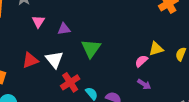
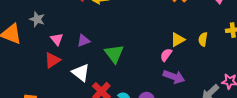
red triangle: (30, 60) -> (52, 60), moved
purple arrow: (144, 84) -> (174, 77), size x1.5

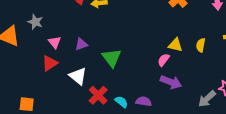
yellow triangle: (178, 40) -> (175, 45), turned 42

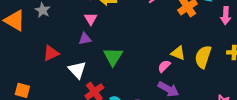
pink triangle: (55, 42) -> (91, 19), moved
yellow semicircle: (201, 45) -> (203, 57), size x1.6

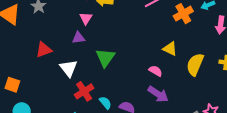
yellow triangle: (178, 53) -> (170, 49), moved
pink semicircle: (164, 66) -> (156, 71), turned 72

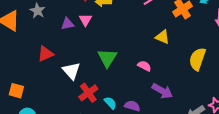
purple triangle: (78, 38) -> (67, 24), moved
yellow triangle: (170, 49) -> (162, 37), moved
pink semicircle: (156, 71) -> (144, 66), moved

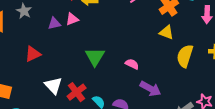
pink triangle: (85, 20) -> (72, 19), turned 40
yellow triangle: (162, 37) -> (166, 32), moved
white triangle: (71, 71) -> (53, 86), moved

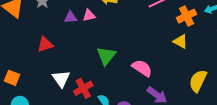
yellow semicircle: (185, 56) -> (198, 81), moved
pink semicircle: (132, 64) -> (142, 68), size x1.5

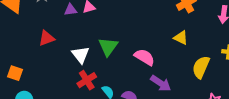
yellow triangle: (180, 41) -> (181, 38), moved
white triangle: (61, 79) -> (80, 55), moved

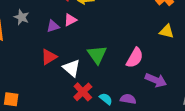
red triangle: (47, 38) -> (49, 57), moved
pink semicircle: (144, 57) -> (135, 58), turned 100

